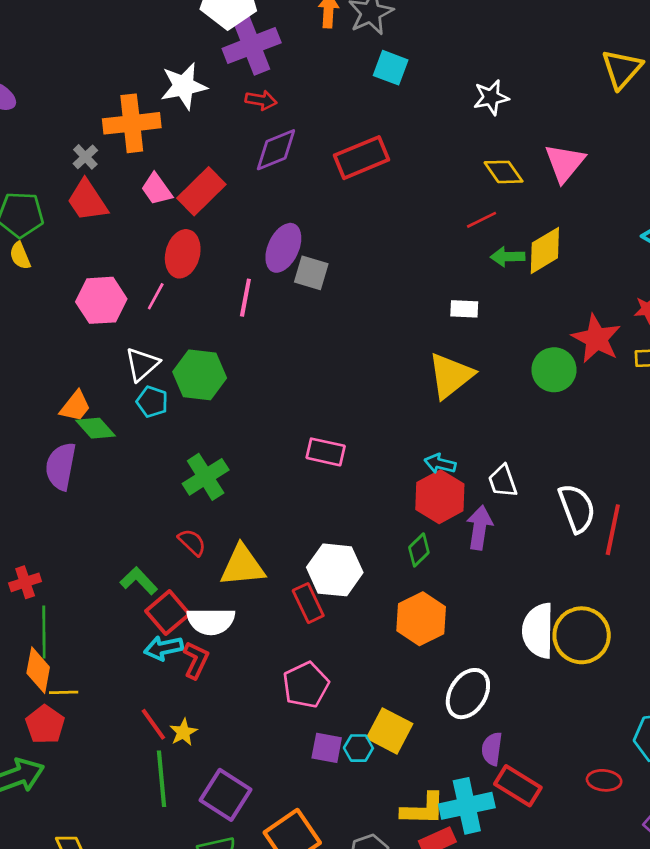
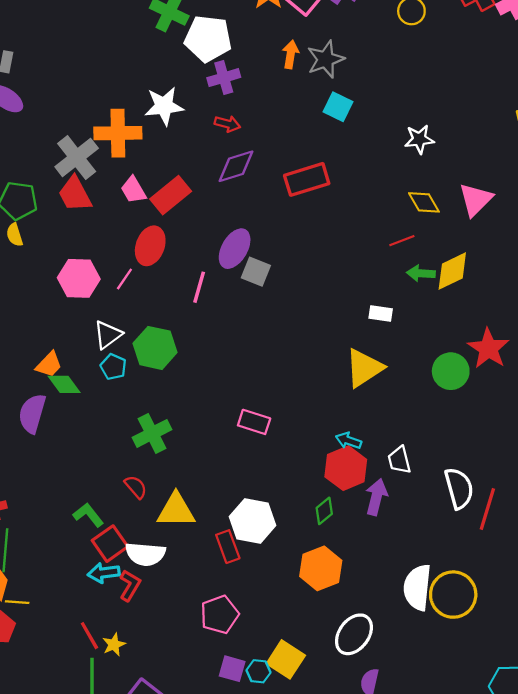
purple cross: (252, 46) -> (224, 78), size x0.7
gray cross: (85, 157) -> (77, 158), size x2.0

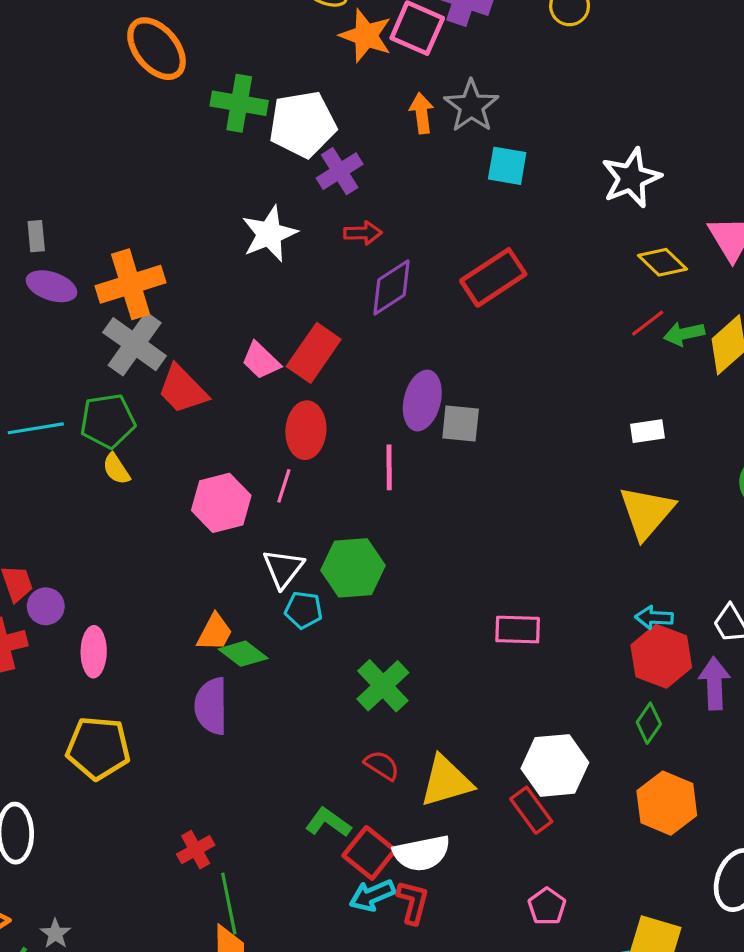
orange cross: (118, 133) -> (131, 284), moved
white star: (419, 139) -> (631, 178), size x1.4
gray cross: (77, 158) -> (135, 344), moved
green arrow: (421, 273) -> (684, 334), moved
pink pentagon: (220, 615) -> (547, 906), size x0.7

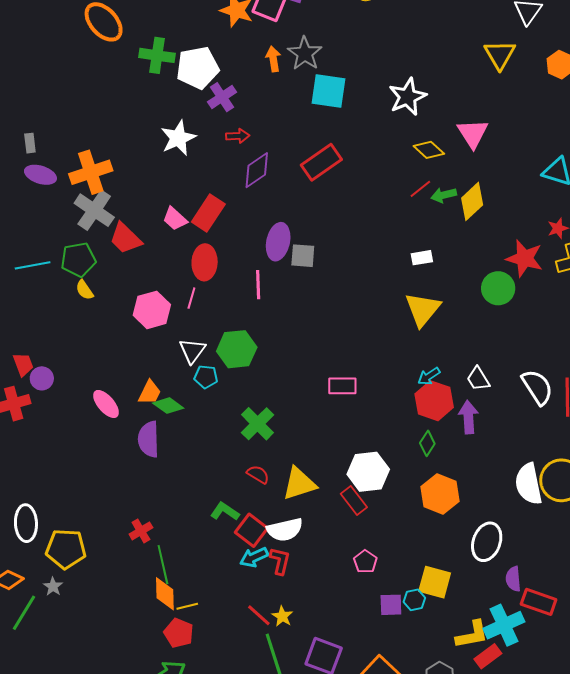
cyan square: (507, 166) -> (328, 91), size x1.4
cyan arrow: (654, 618) -> (429, 376), turned -35
pink ellipse: (94, 652) -> (106, 404), moved, turned -40
yellow pentagon: (98, 748) -> (66, 549), moved

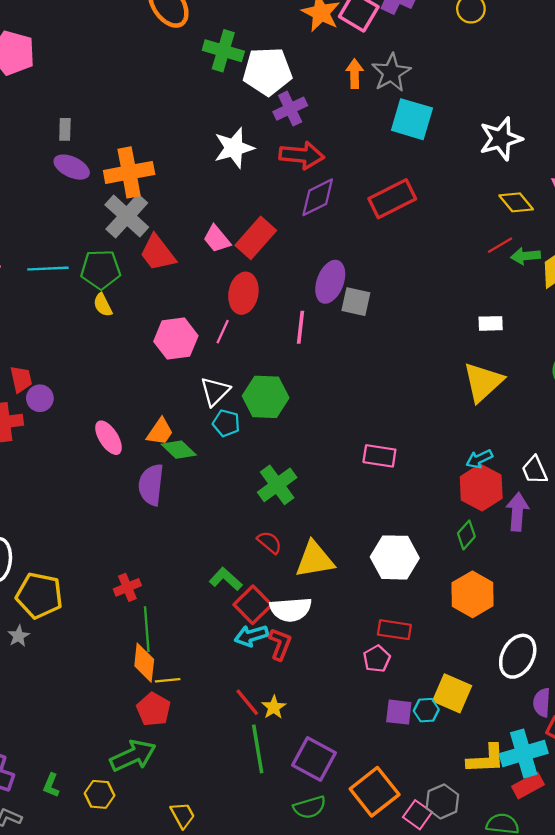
red arrow: (238, 136) -> (302, 155), size x1.6
red rectangle: (354, 501) -> (394, 630), moved, turned -52
red rectangle: (488, 656) -> (528, 785), moved

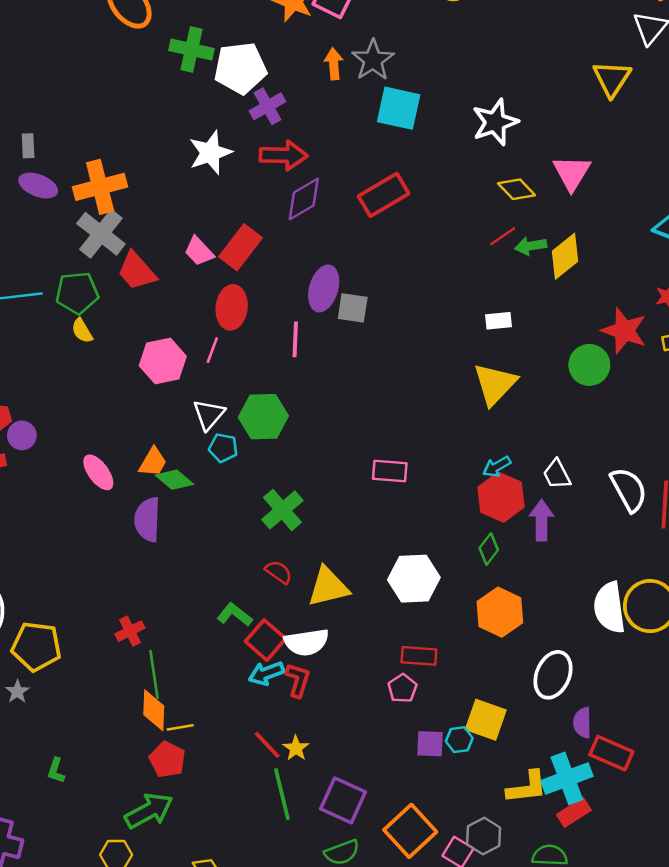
green L-shape: (51, 785) -> (56, 770), moved

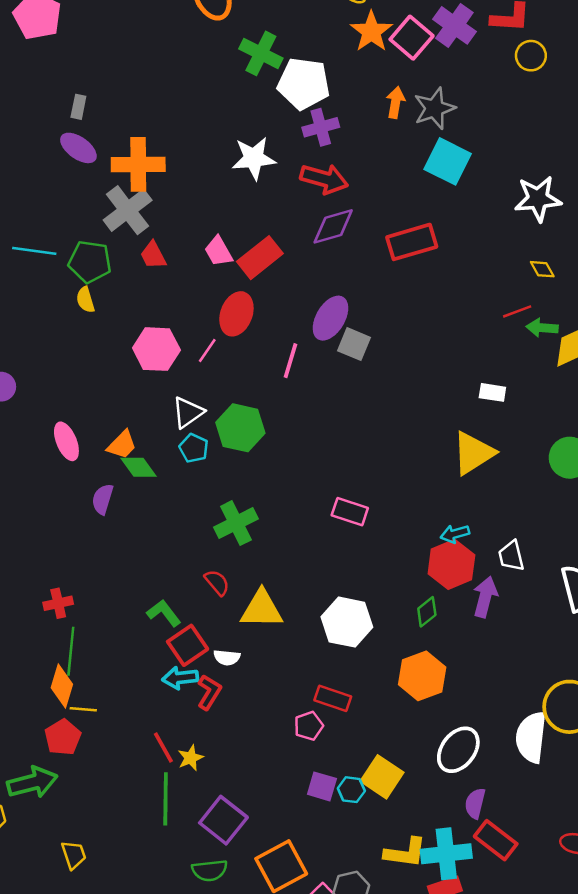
yellow diamond: (517, 189) -> (542, 269), size x0.7
red trapezoid: (137, 271) -> (153, 255), size x0.7
purple semicircle: (147, 519) -> (103, 499), size x0.7
white semicircle: (609, 608) -> (531, 737), moved
white semicircle: (306, 642) -> (227, 657), size x0.6

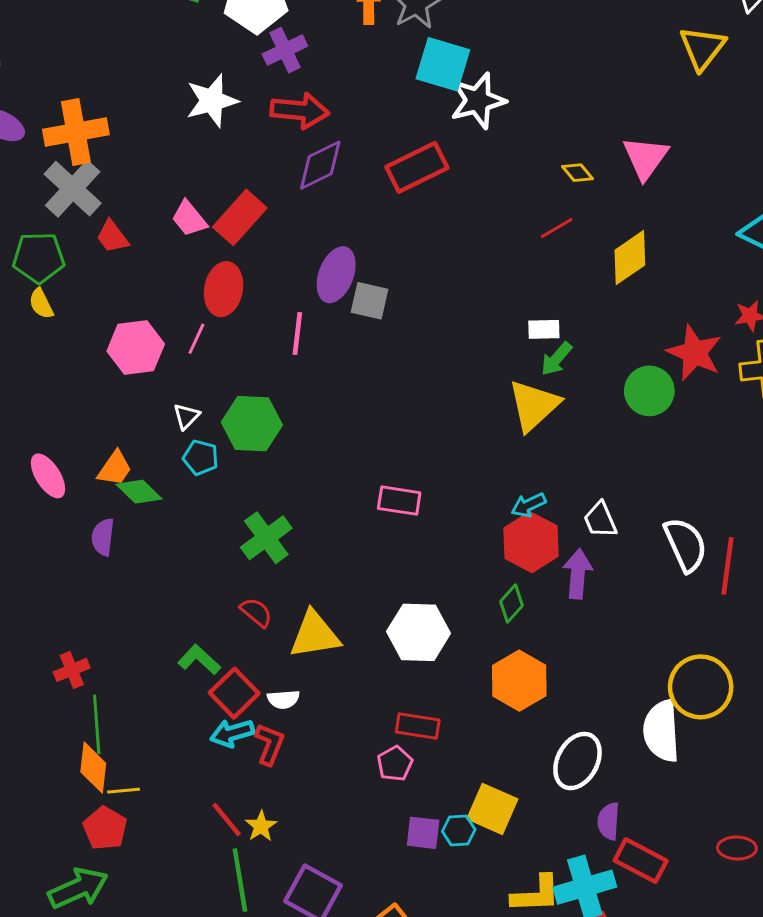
white star: (538, 199) -> (478, 101), moved
green arrow: (542, 328) -> (556, 359), moved, turned -44
white triangle: (188, 412) -> (186, 416), size x0.7

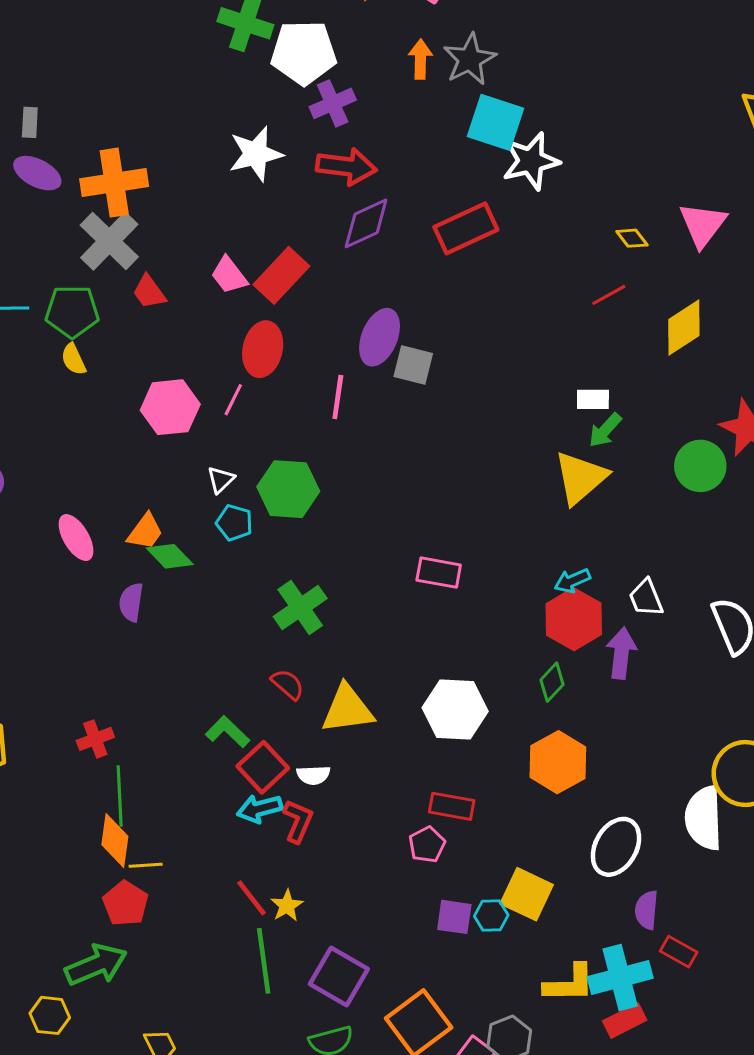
red rectangle: (641, 861) -> (679, 952), size x0.7

